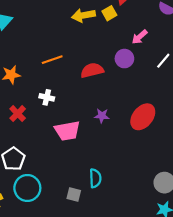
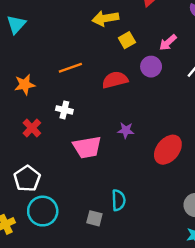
yellow square: (109, 13) -> (127, 40), moved
red ellipse: (143, 117) -> (168, 150), moved

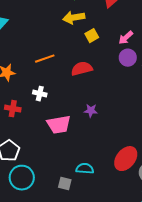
purple circle: (151, 67) -> (128, 58), moved
red cross: (32, 128) -> (13, 109), turned -35
red ellipse: (168, 150) -> (126, 159), moved
cyan semicircle: (119, 200) -> (85, 169), turned -84

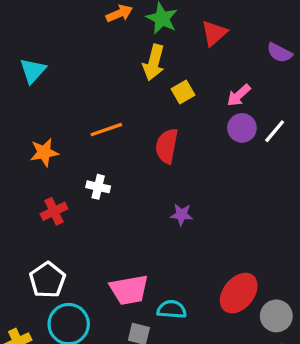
yellow arrow: (74, 18) -> (154, 63), turned -65
red semicircle: (82, 69) -> (167, 146), turned -65
red cross: (13, 109) -> (54, 211), turned -35
pink trapezoid: (59, 125) -> (129, 290), moved

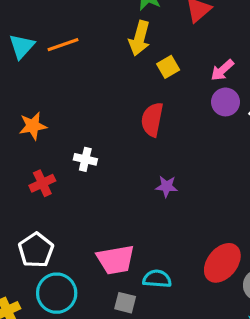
orange line: (106, 130) -> (63, 45), moved

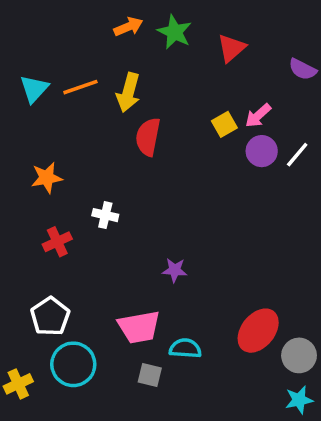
yellow arrow: (139, 38) -> (128, 92), moved
yellow square: (168, 67) -> (224, 124), moved
red semicircle: (152, 120) -> (148, 137), moved
purple star: (167, 186) -> (175, 270), moved

